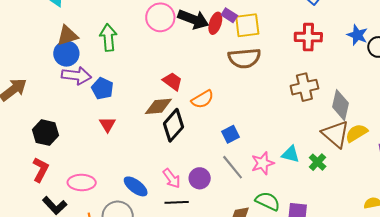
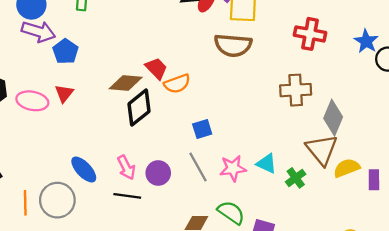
red trapezoid: (172, 81) -> (156, 68), moved
yellow semicircle: (357, 133) -> (347, 168), moved
pink ellipse: (82, 182) -> (32, 101), moved

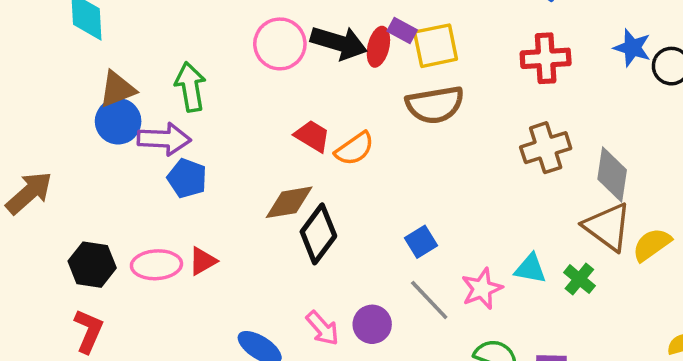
purple arrow: (38, 32) -> (164, 139), moved
red trapezoid: (156, 68) -> (312, 136), moved
orange semicircle: (177, 84) -> (354, 149), moved
red triangle: (64, 93) -> (203, 261), moved, turned 36

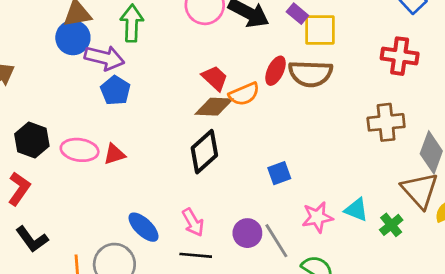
red ellipse: (378, 47) -> (276, 71), moved
brown diamond: (289, 202) -> (214, 107), moved
gray line: (429, 300) -> (276, 241), moved
purple circle: (372, 324) -> (247, 233), moved

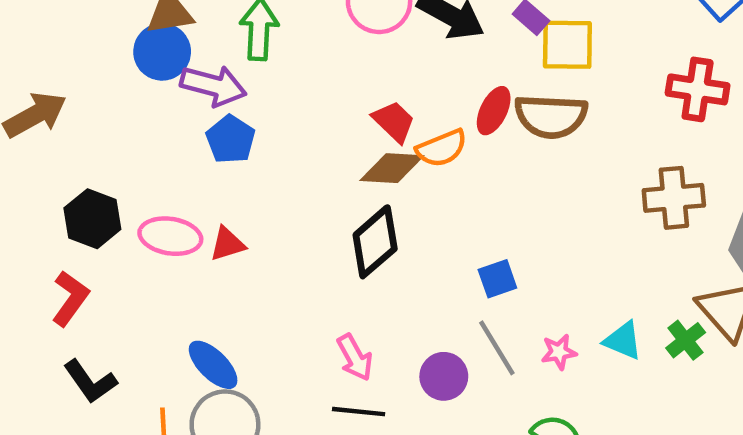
pink star: (317, 217) -> (559, 352), size x0.7
green cross: (391, 225) -> (686, 340), moved
blue ellipse: (143, 227) -> (213, 365), moved
gray line: (276, 241) -> (497, 348), moved

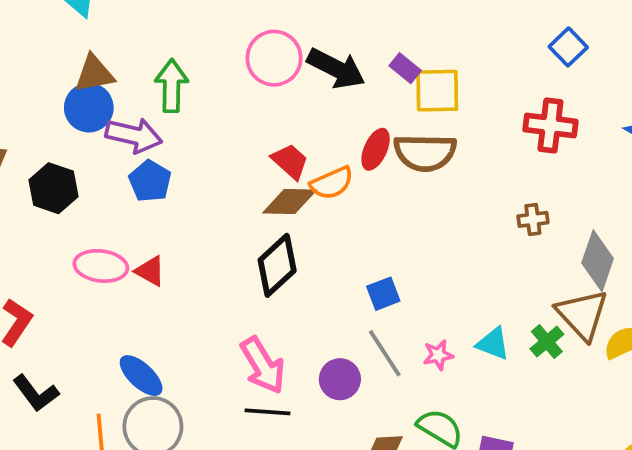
brown cross: (674, 198) -> (533, 219), size x0.6
black hexagon: (92, 219) -> (53, 188), moved
red triangle: (227, 244) -> (150, 271), turned 48
pink arrow: (355, 357) -> (263, 365), size x1.4

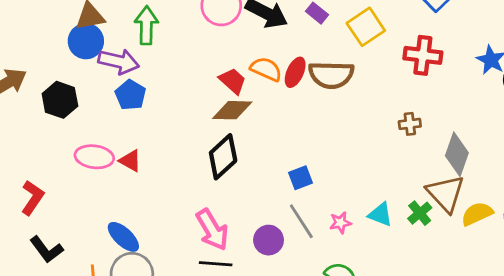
yellow square: (437, 91) -> (366, 27), moved, turned -33
orange semicircle: (332, 183) -> (266, 69), moved, turned -132

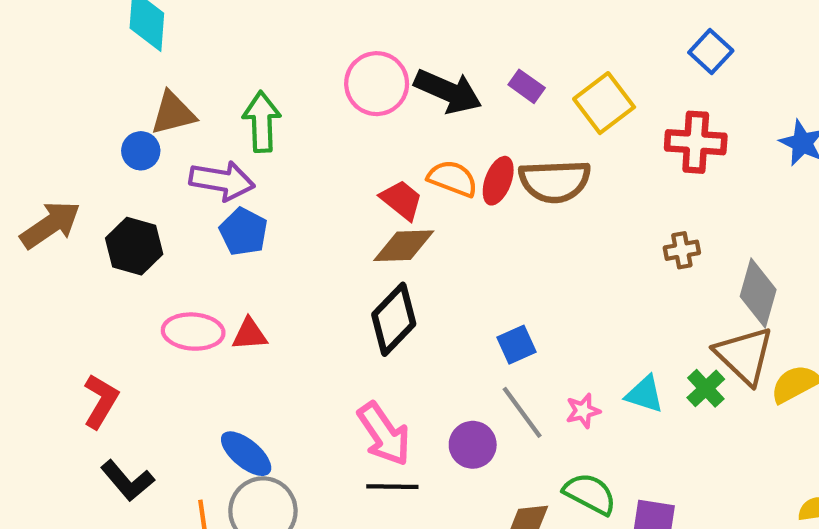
blue circle: (86, 41) -> (141, 151), moved, size x0.7
red triangle: (130, 161) -> (250, 334), turned -30

